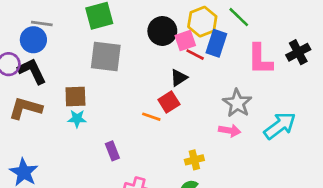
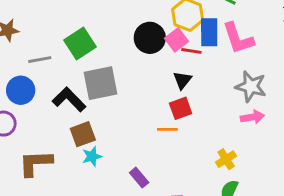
gray line: (42, 23) -> (40, 60), moved
pink L-shape: (260, 59) -> (238, 38), moved
black L-shape: (32, 71) -> (69, 99), moved
red square: (169, 102) -> (181, 108), turned 30

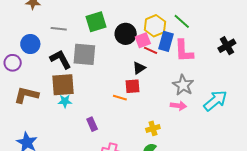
green square: (80, 43) -> (96, 22), moved
gray line: (40, 60) -> (59, 29), moved
brown square: (83, 134) -> (63, 85), size x1.4

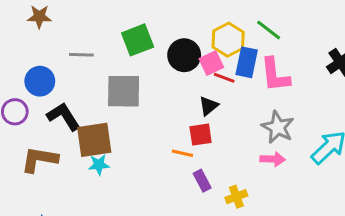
black L-shape: (61, 59) -> (64, 116), moved
purple rectangle: (92, 124) -> (202, 181), moved

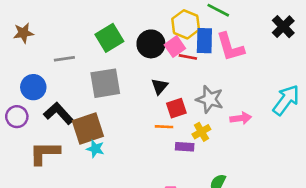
black triangle: (209, 106) -> (160, 86), moved
gray star: (278, 127) -> (210, 99), moved
cyan star: (99, 165) -> (95, 149), turned 30
purple rectangle: (202, 181) -> (185, 147), turned -48
yellow cross: (236, 197) -> (201, 132), moved

